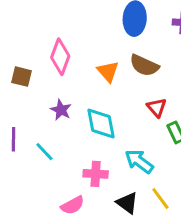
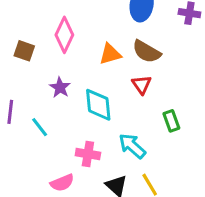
orange triangle: (108, 71) -> (110, 54), turned 50
red triangle: (157, 107) -> (142, 85), moved

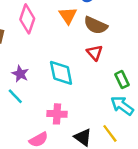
orange triangle: (110, 54) -> (68, 16), moved, turned -42
purple star: (60, 87) -> (20, 74), moved
cyan arrow: (132, 146) -> (122, 106), moved

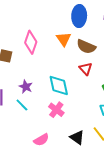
pink cross: (57, 114) -> (56, 110), moved, turned 35

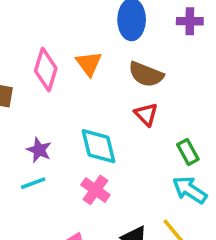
orange triangle: (64, 39) -> (89, 64), moved
cyan line: (22, 105) -> (33, 183), turned -64

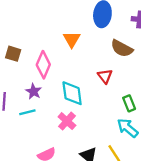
pink diamond: (46, 70) -> (43, 65), moved
brown semicircle: (146, 74) -> (122, 48), moved

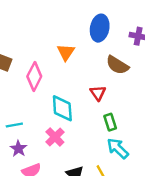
purple star: (34, 91) -> (18, 149), moved
green rectangle: (129, 103) -> (110, 122), moved

